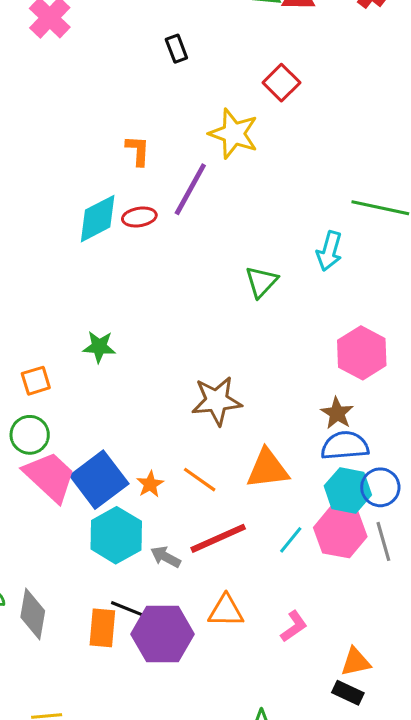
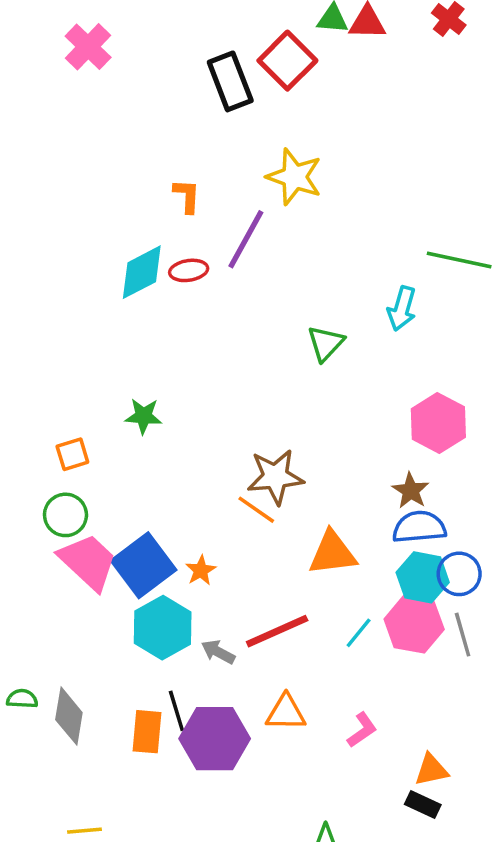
black rectangle: (176, 49) -> (230, 81), size x1.8
red square: (281, 83) -> (287, 61), moved, size x1.4
orange line: (200, 480) -> (256, 510), moved
black line: (129, 609) -> (176, 711), turned 51

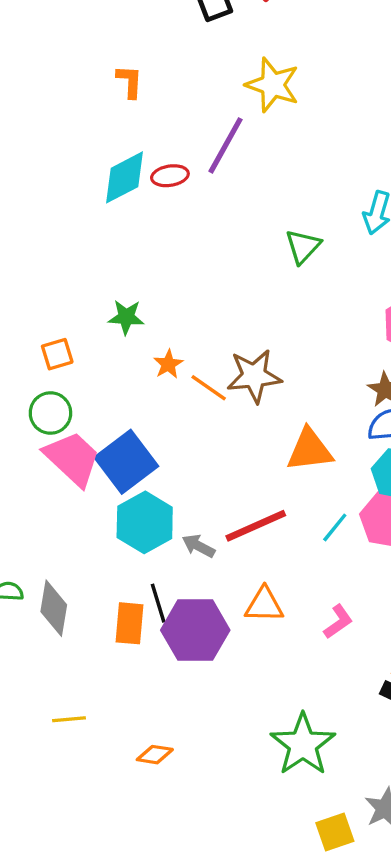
orange L-shape: (187, 196) -> (130, 82), moved
orange line: (256, 510) -> (209, 388), moved
orange star: (201, 570) -> (168, 364), moved

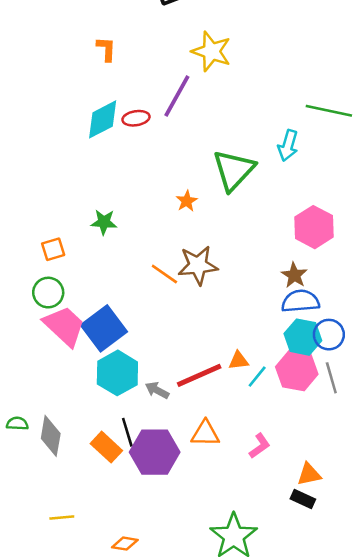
green triangle: (303, 246) -> (234, 170), size x1.6
orange star: (168, 364) -> (187, 201), moved
orange triangle: (310, 450) -> (239, 361), moved, size x0.6
orange rectangle: (130, 623) -> (106, 447), turned -52

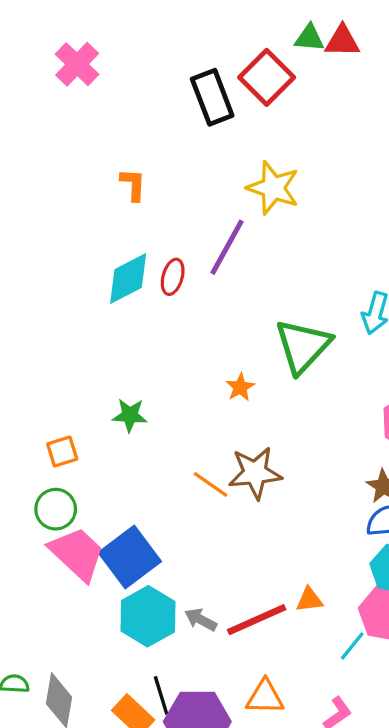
red ellipse: (136, 118) -> (173, 277), turned -65
cyan line: (257, 377) -> (352, 646), moved
gray arrow: (157, 390) -> (201, 620), moved

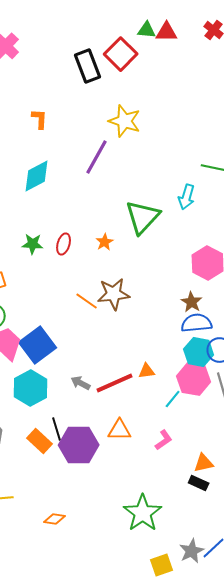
red ellipse: (173, 277) -> (64, 244), moved
green star: (130, 415) -> (33, 244), moved
cyan hexagon: (148, 616) -> (31, 388), moved

